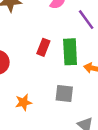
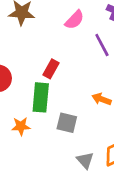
green rectangle: (70, 52) -> (41, 97), moved

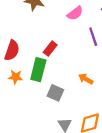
orange star: (21, 126) -> (15, 77), moved

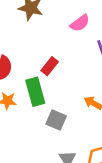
green rectangle: (38, 70) -> (35, 92), turned -30

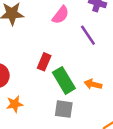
green rectangle: (35, 92) -> (64, 80), moved

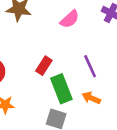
purple line: (88, 35) -> (90, 66), moved

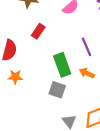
red rectangle: (44, 66) -> (38, 31), moved

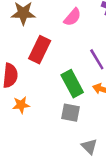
red rectangle: (38, 31) -> (40, 50), size x1.5

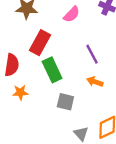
green rectangle: (72, 84) -> (52, 70), moved

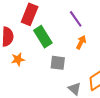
orange arrow: (95, 82) -> (81, 42), turned 104

